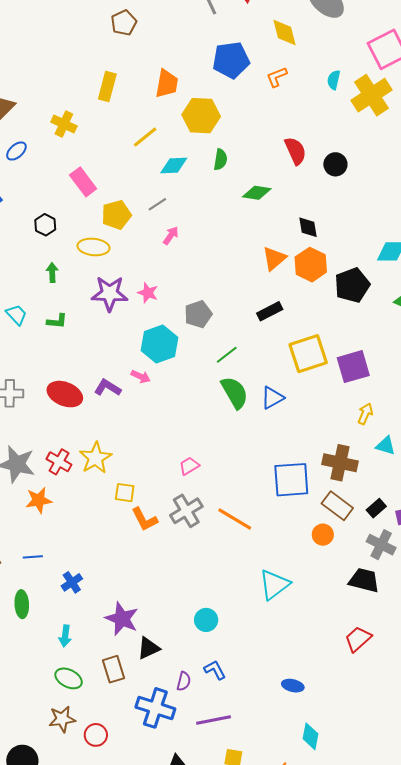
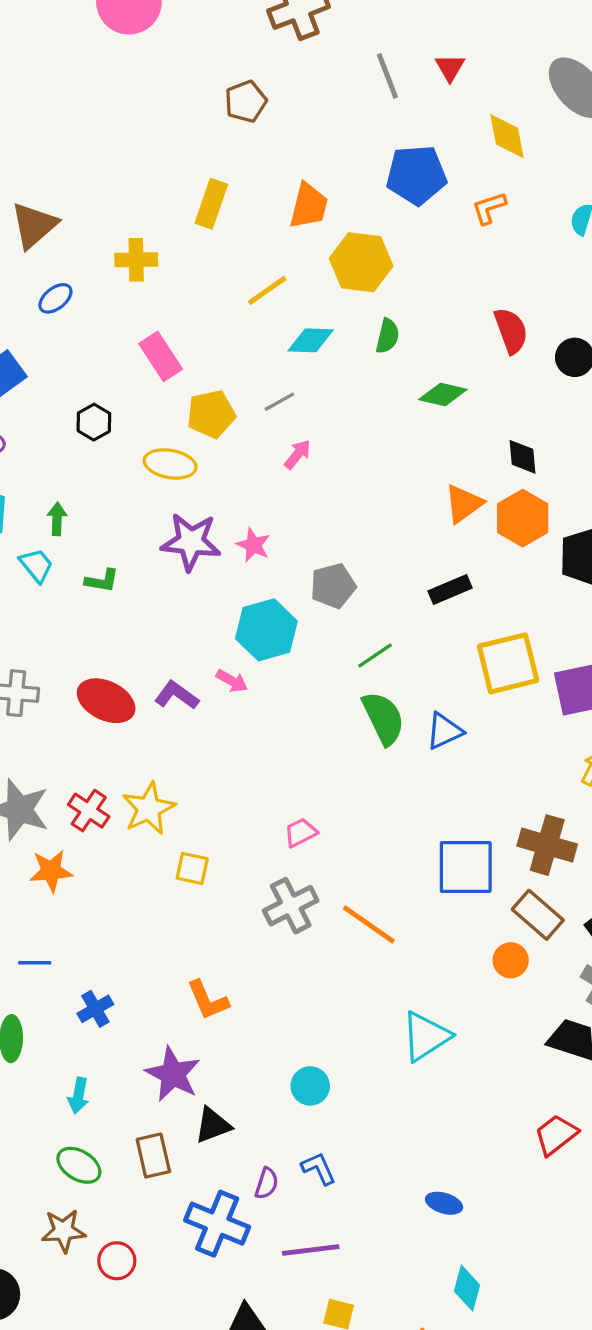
yellow cross: (64, 124) -> (136, 260), turned -30
green arrow: (52, 273) -> (57, 519), moved
orange L-shape: (144, 519) -> (208, 1000), moved

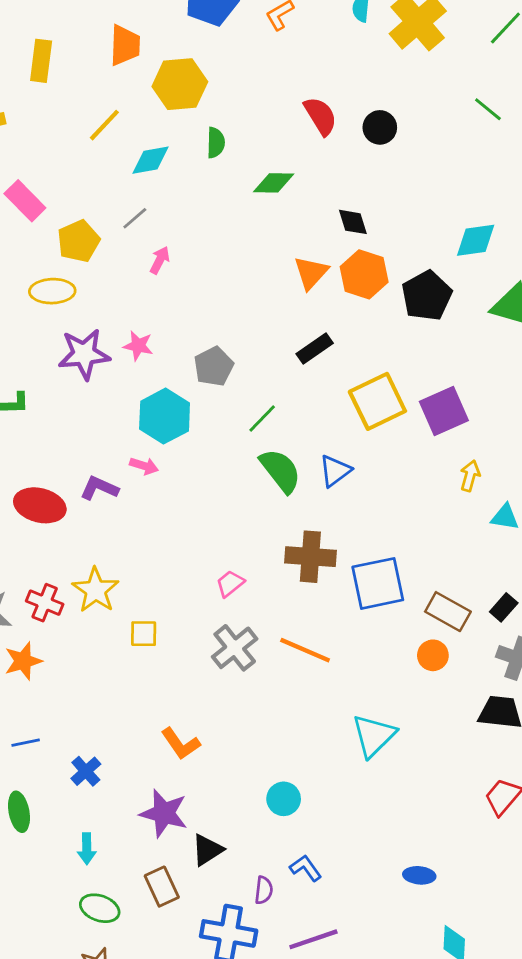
brown cross: (547, 845) -> (310, 557), moved

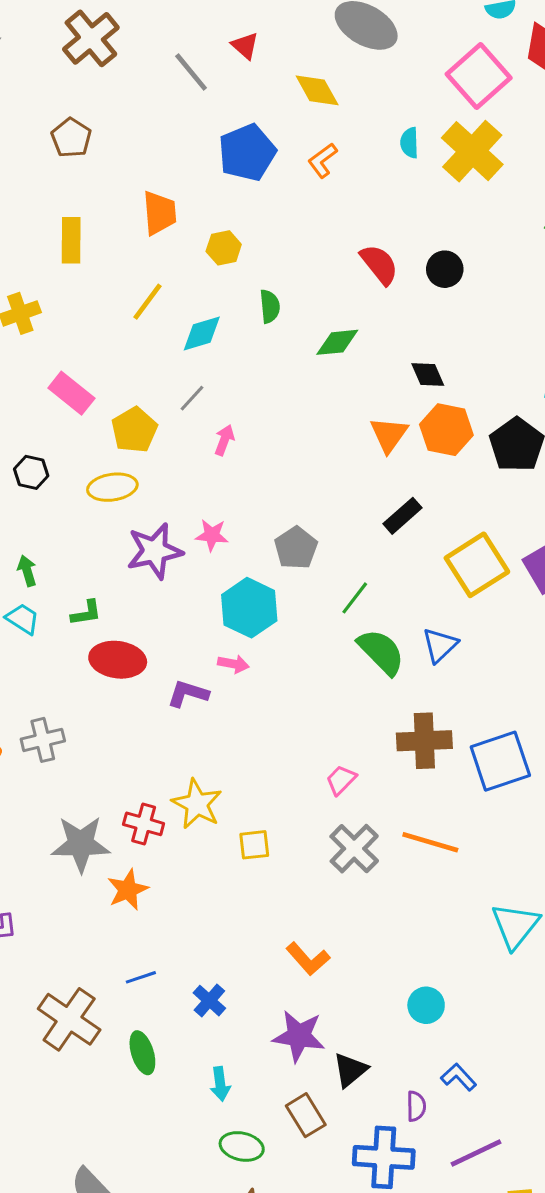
yellow hexagon: (180, 84) -> (224, 248), size x0.6
red ellipse: (40, 505) -> (118, 660), moved

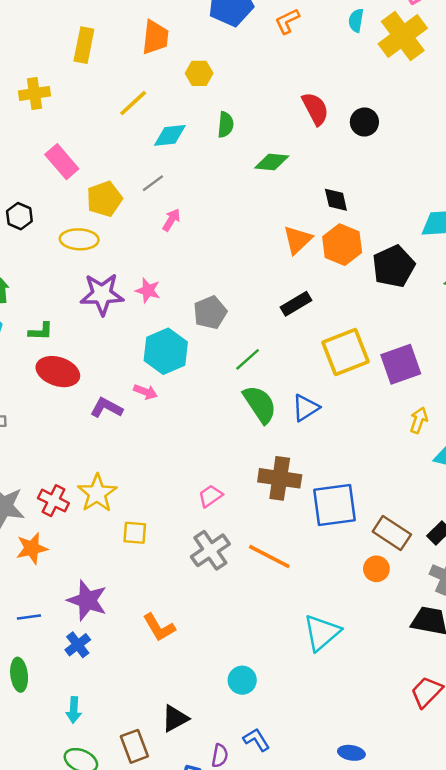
purple star: (299, 1036) -> (87, 600), moved

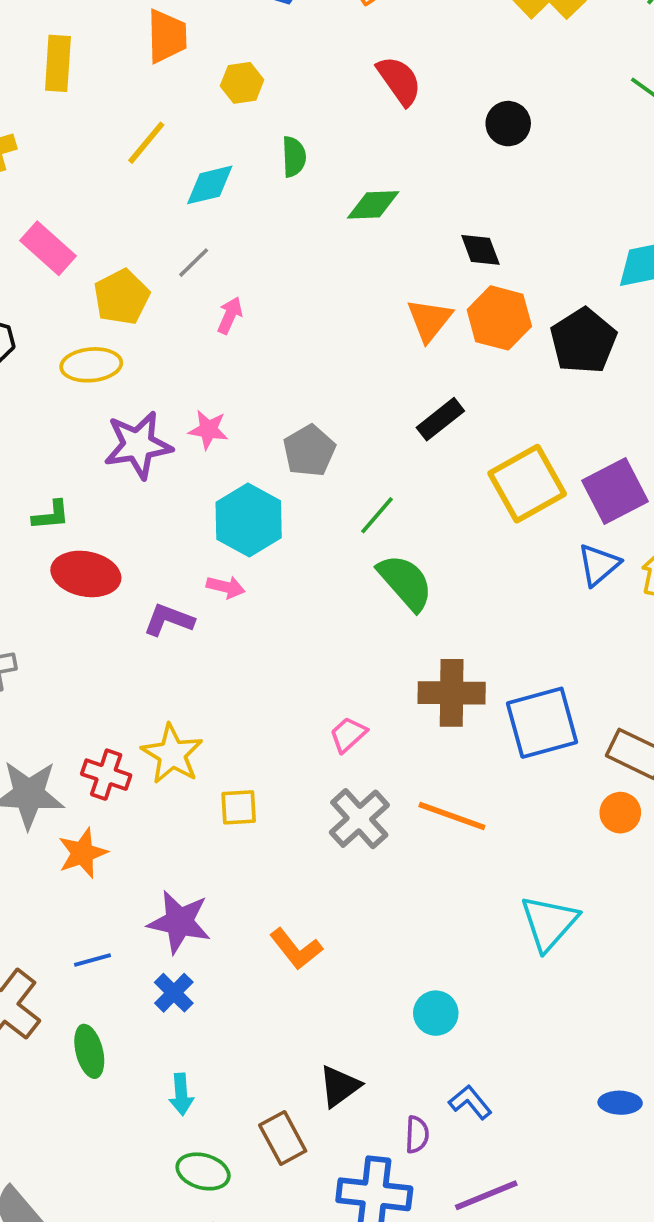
red semicircle: (315, 109) -> (399, 81), moved
blue triangle: (306, 408) -> (599, 565), moved

